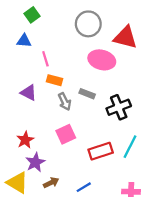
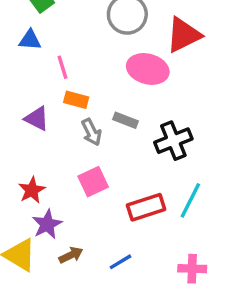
red triangle: (125, 37) -> (184, 35), turned -40

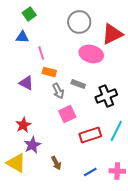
pink square: (93, 182) -> (67, 114), moved
brown arrow: (71, 255) -> (56, 163), moved, turned 88
blue line: (120, 262) -> (90, 172), moved

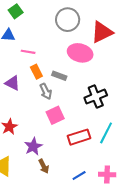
pink line: (41, 53) -> (28, 52), turned -64
orange rectangle: (49, 72) -> (36, 72), turned 48
gray rectangle: (78, 84) -> (59, 76), moved
purple star: (32, 145) -> (33, 146), moved

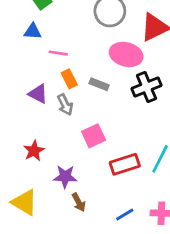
gray arrow: (46, 91) -> (65, 105), moved
black cross: (96, 97) -> (146, 87), moved
purple star: (33, 146) -> (65, 177), turned 30

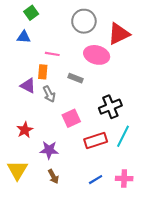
pink line: (58, 53) -> (52, 54), moved
orange rectangle: (69, 79) -> (43, 72), moved, turned 32
black cross: (146, 87) -> (110, 107), moved
yellow triangle: (24, 202) -> (17, 170), turned 30
brown arrow: (79, 202) -> (53, 176), moved

